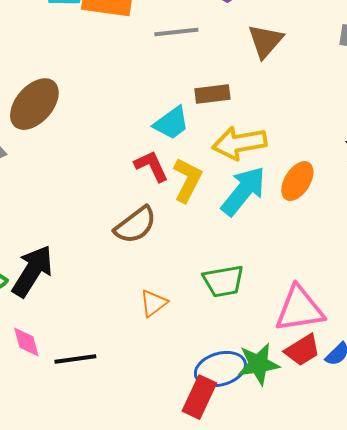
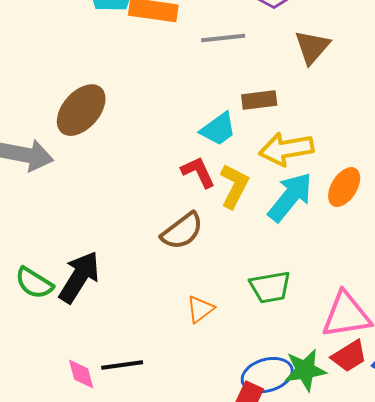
pink diamond: (26, 342) -> (81, 374), moved

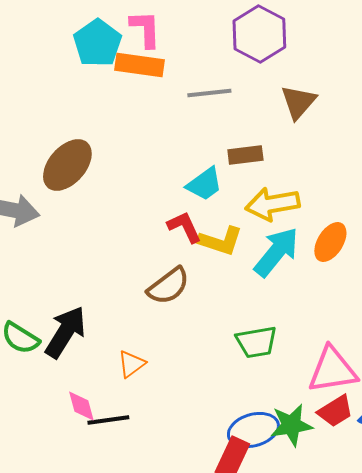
yellow L-shape: (234, 186) -> (220, 241), turned 81
orange triangle: (200, 309) -> (131, 364), moved
pink diamond: (81, 374) -> (81, 406), moved

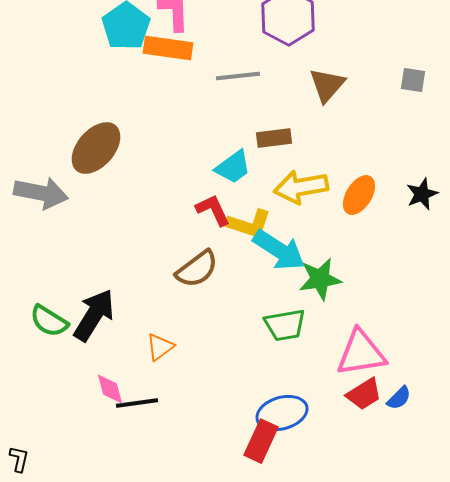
orange ellipse: (330, 242) -> (359, 195), moved
cyan arrow: (276, 252) -> (279, 250), moved, turned 84
green star: (291, 425) -> (320, 279), moved

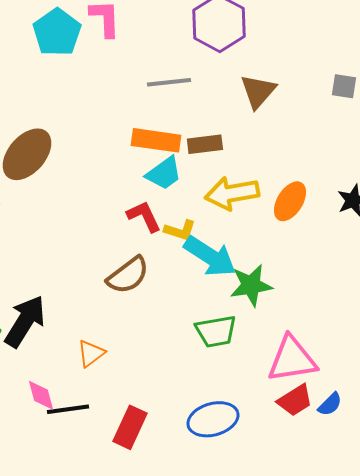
orange rectangle: (168, 48) -> (156, 140), moved
yellow L-shape: (249, 224) -> (180, 230), size x0.7
red rectangle: (261, 441) -> (130, 427), moved

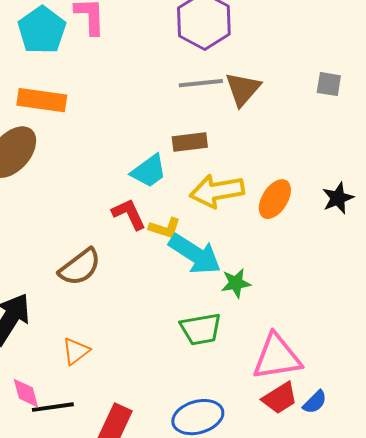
gray line: (169, 82) -> (201, 83), moved
orange rectangle: (156, 140) -> (42, 100), moved
brown semicircle: (128, 275) -> (80, 267), moved
green star: (251, 285) -> (236, 283), size x0.7

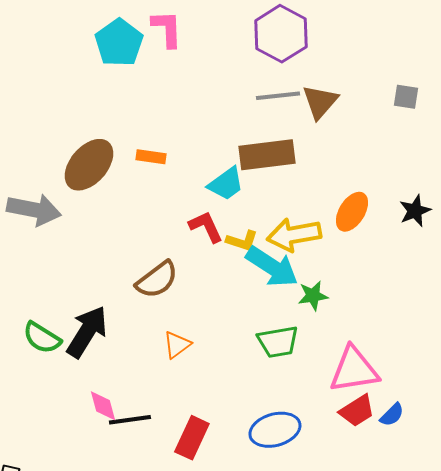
orange rectangle: (42, 100) -> (151, 157), moved, size x0.6
brown rectangle: (190, 142) -> (267, 155), size x1.6
yellow arrow: (217, 191) -> (294, 235), moved
orange triangle: (76, 351) -> (177, 345), moved

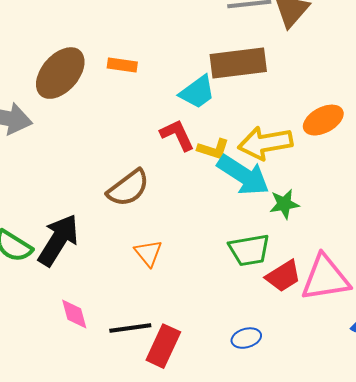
orange ellipse: (352, 212) -> (323, 120), turned 30
orange triangle: (177, 345) -> (148, 253), turned -32
red trapezoid: (357, 411) -> (283, 276), moved
black line: (130, 420) -> (130, 328), moved
blue ellipse: (275, 430) -> (246, 338), size x0.6

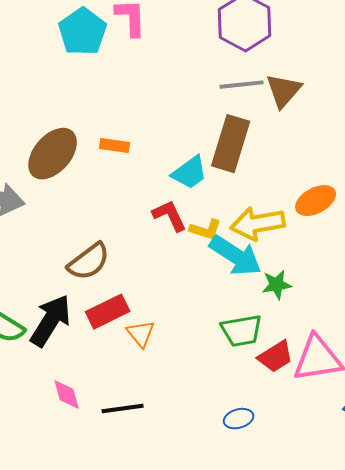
brown rectangle: (238, 63) -> (231, 144), turned -66
brown semicircle: (128, 188) -> (89, 262), moved
red rectangle: (163, 346) -> (108, 312), moved, turned 39

